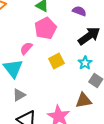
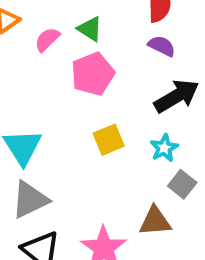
pink semicircle: (26, 48) -> (47, 39), moved
gray triangle: (19, 95) -> (30, 200), size x1.5

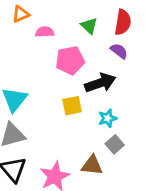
green triangle: (90, 29) -> (89, 26), moved
pink semicircle: (47, 39) -> (45, 32), turned 30
black arrow: (177, 96) -> (100, 83), moved

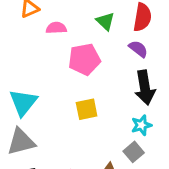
black arrow: (100, 83) -> (145, 88), moved, turned 100
cyan star: (108, 118) -> (141, 125), moved

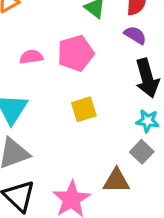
pink semicircle: (56, 28) -> (31, 57), moved
cyan star: (141, 125) -> (148, 121), turned 30

